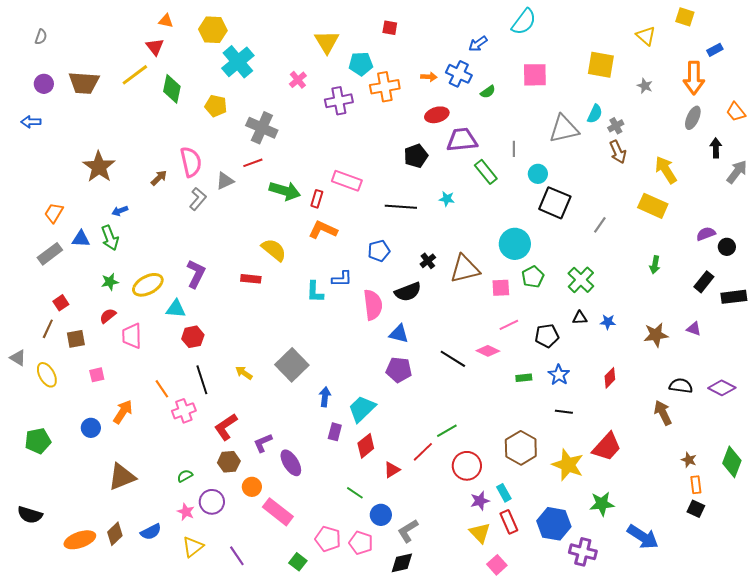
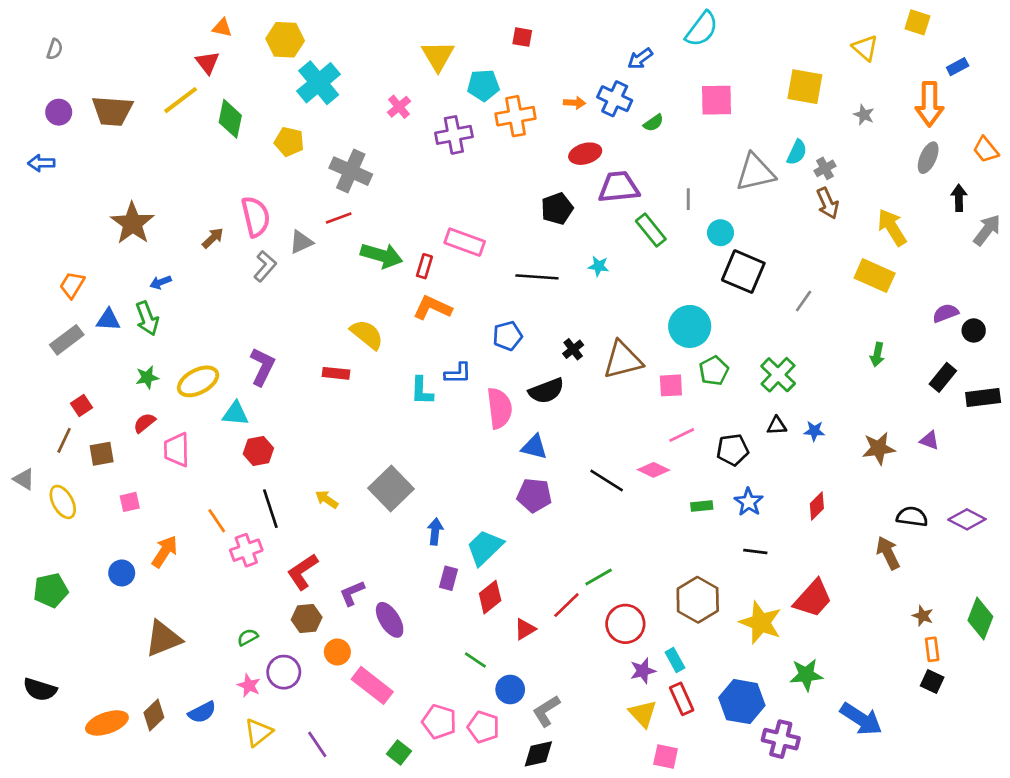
pink square: (497, 565) -> (666, 756), turned -36

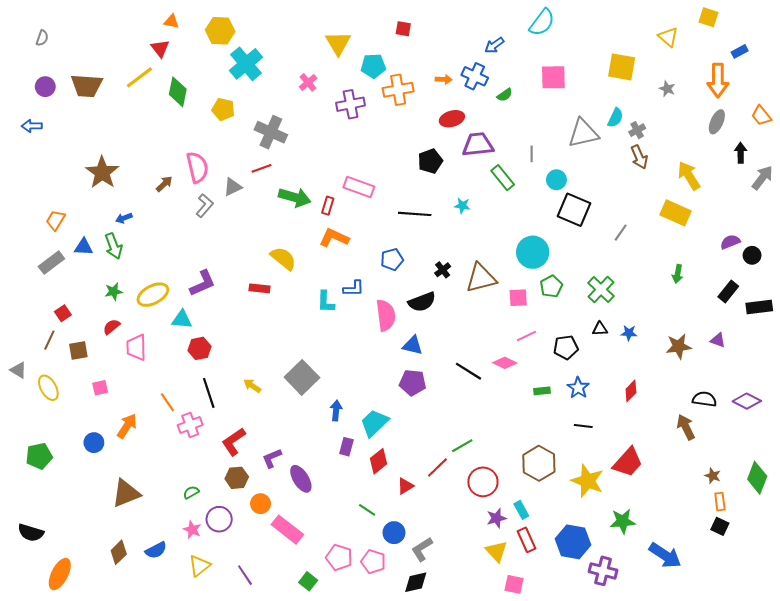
purple L-shape: (262, 367) -> (203, 283), turned 40
orange ellipse: (107, 723) -> (60, 574), moved, turned -44

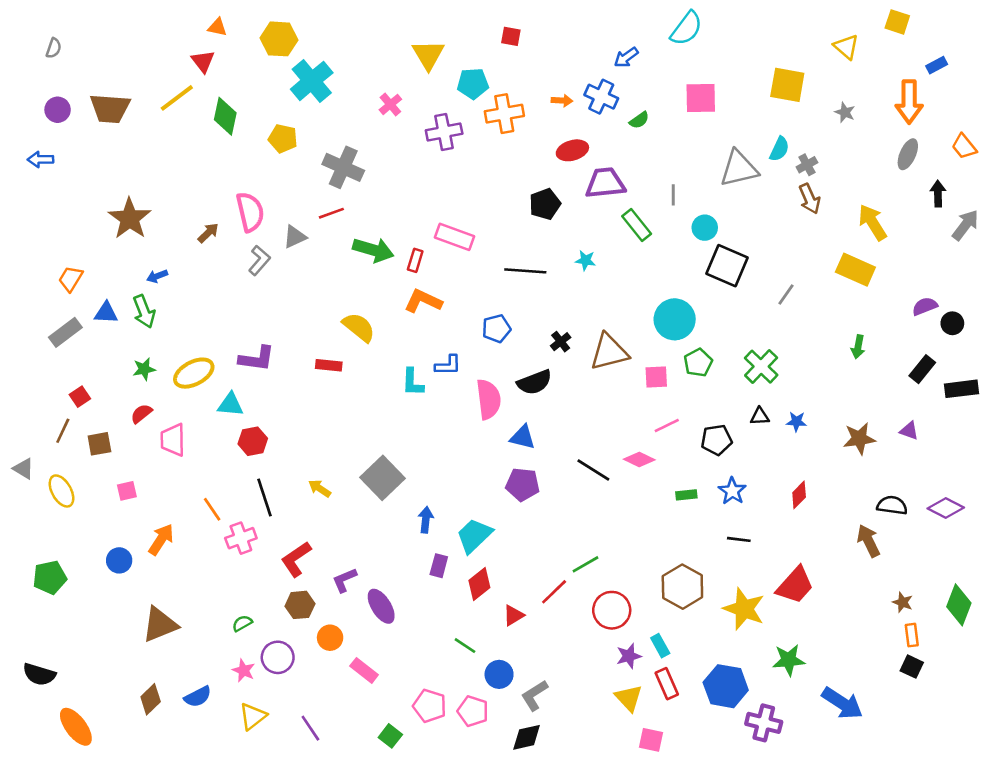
purple L-shape: (203, 283) -> (257, 359), turned 32
pink rectangle: (287, 530) -> (364, 670), size x0.7
orange ellipse: (60, 574) -> (76, 727), turned -64

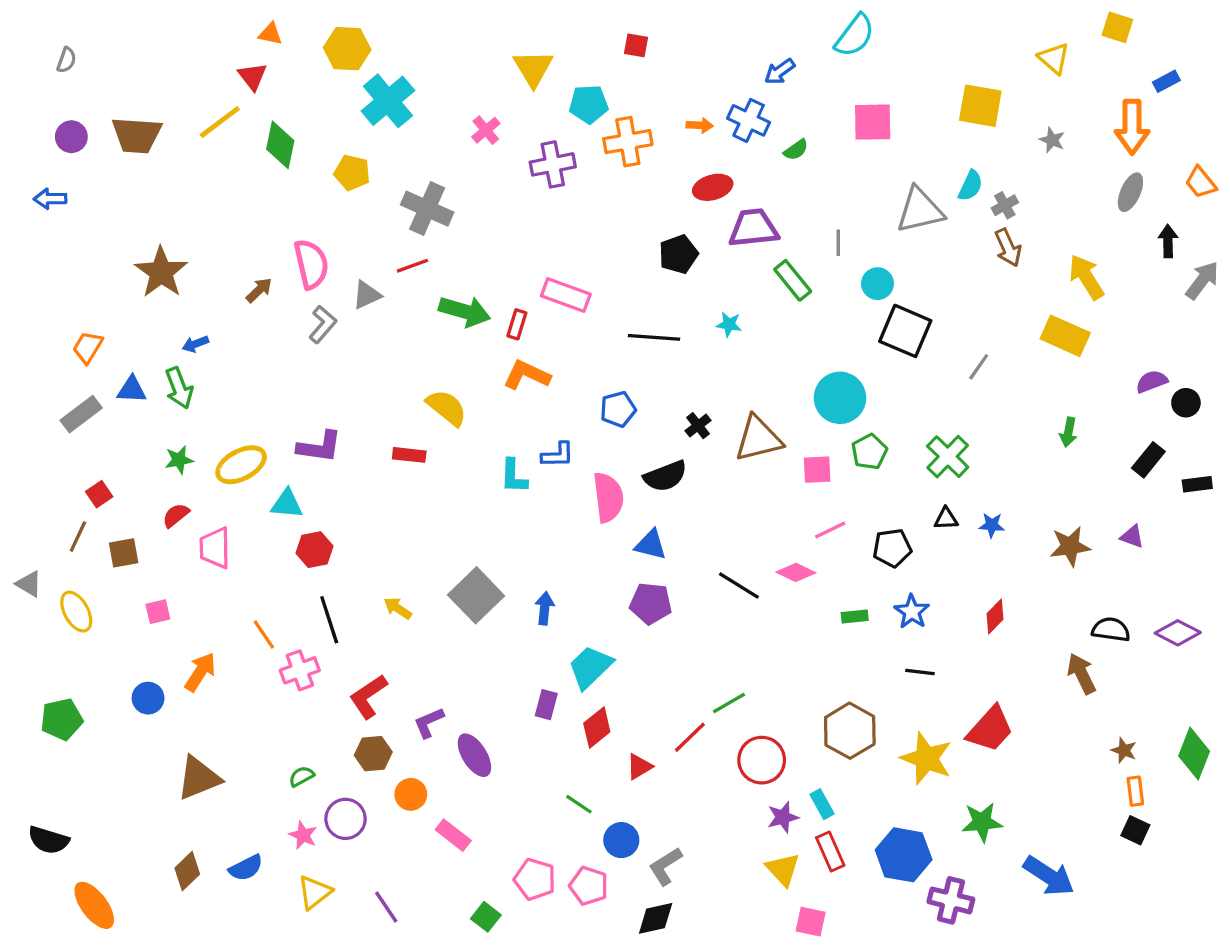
black rectangle: (962, 389) -> (1197, 484), size x0.7
blue arrow: (426, 520) -> (545, 608), moved

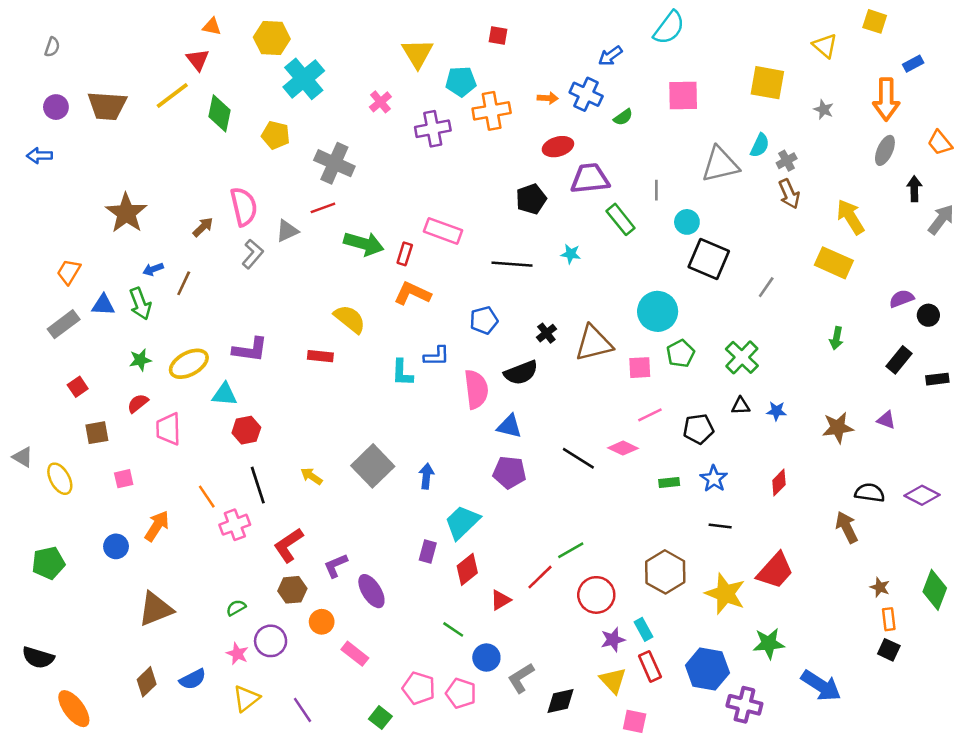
brown line: (78, 537) -> (184, 283), moved
black diamond: (656, 918) -> (561, 701), moved

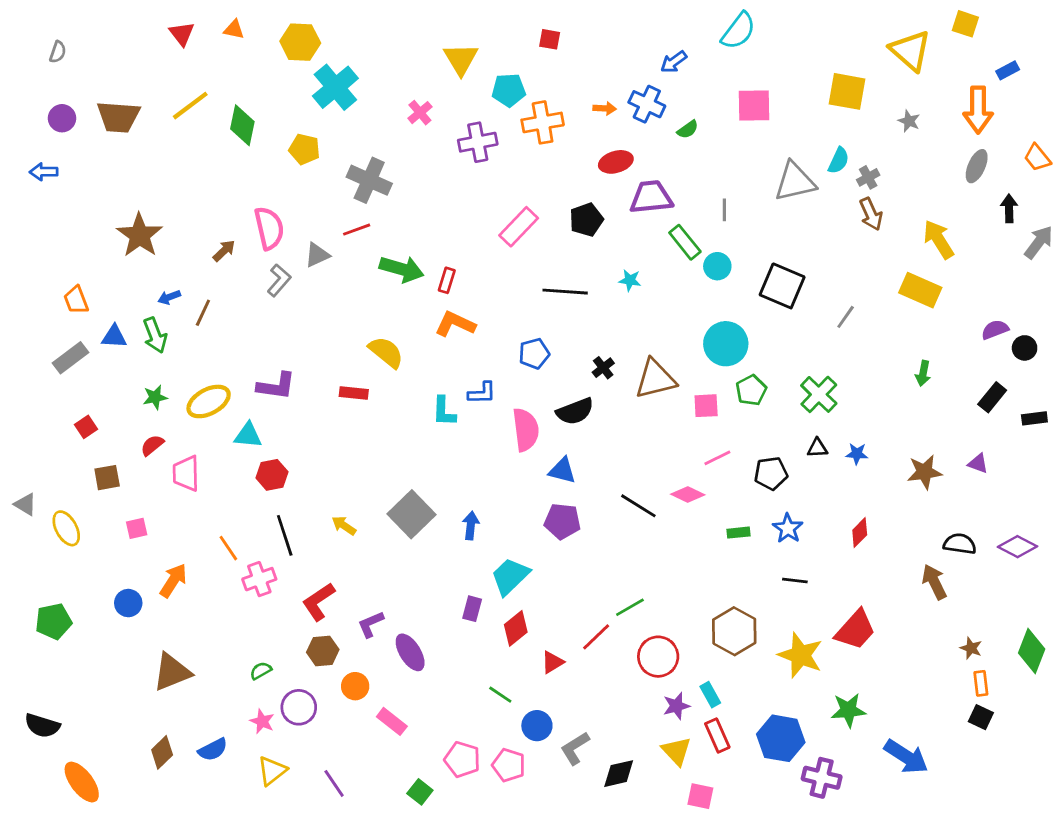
yellow triangle: (825, 46) -> (910, 51), size x1.5
red triangle: (198, 60) -> (182, 34), moved
cyan circle: (687, 222) -> (717, 266), moved
pink rectangle: (443, 231) -> (519, 227), moved, turned -66
orange trapezoid: (69, 272) -> (76, 300), turned -52

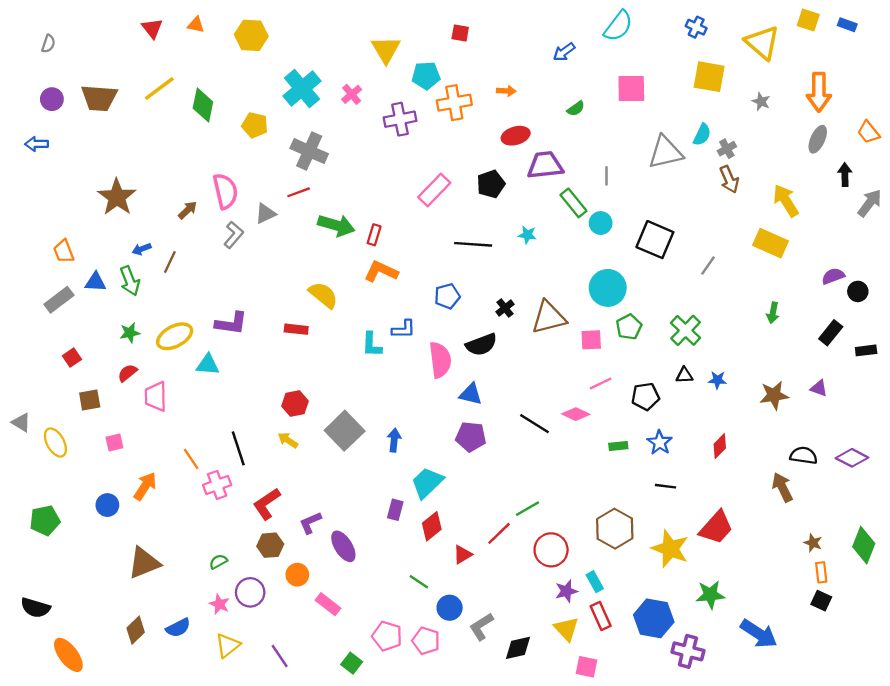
blue rectangle: (1008, 70) -> (847, 25), moved, turned 48
cyan cross: (335, 87) -> (302, 88), moved
blue cross: (647, 104) -> (696, 27), moved, size x0.7
red hexagon: (272, 475) -> (295, 404), moved

